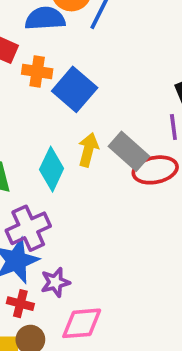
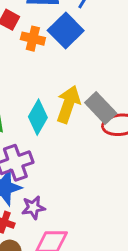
blue square: (75, 89) -> (66, 31), moved
yellow arrow: (88, 150) -> (68, 104), size x1.4

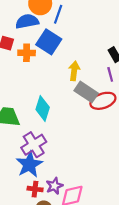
yellow arrow: (68, 104) -> (74, 71), moved, size x0.7
purple star: (33, 208) -> (54, 186), moved

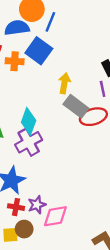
purple cross: (34, 145) -> (29, 142), moved

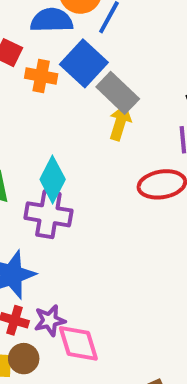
gray rectangle: (76, 106) -> (118, 93), moved
purple cross: (29, 142) -> (48, 214), turned 32
pink diamond: (55, 216) -> (78, 343), turned 76

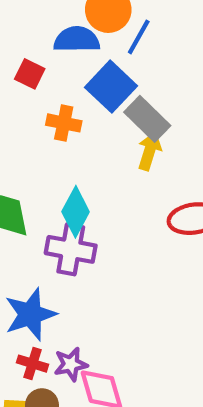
orange cross: (41, 76) -> (64, 123), moved

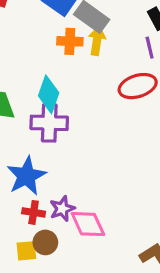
orange cross: (64, 123) -> (70, 41), moved

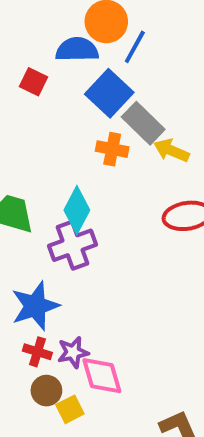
yellow arrow: (97, 41) -> (171, 151), moved, turned -84
purple cross: (49, 123) -> (73, 245), turned -30
yellow square: (26, 251) -> (70, 409), moved, turned -30

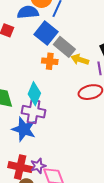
purple cross: (73, 245) -> (34, 112), turned 35
blue star: (35, 306) -> (24, 129), moved, turned -30
red cross: (37, 352) -> (20, 167), size x1.6

